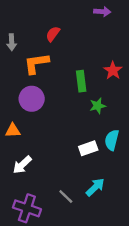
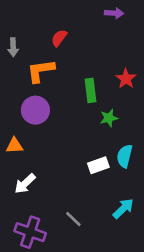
cyan arrow: (95, 187) -> (123, 209), moved

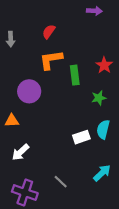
orange L-shape: (41, 71) -> (51, 60), moved
green star: (109, 118) -> (99, 98), moved

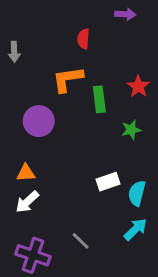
red semicircle: (49, 32) -> (83, 39), moved, turned -32
orange triangle: (12, 121) -> (26, 173), moved
cyan semicircle: (103, 129) -> (137, 193), moved

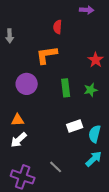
green rectangle: (99, 99) -> (66, 88), moved

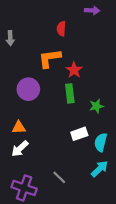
red star: (96, 60) -> (74, 70), moved
green star: (91, 90) -> (96, 106), moved

